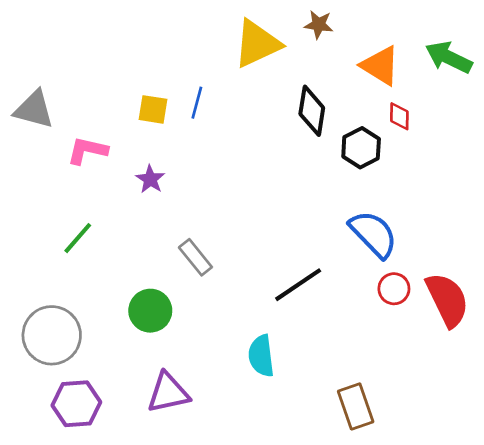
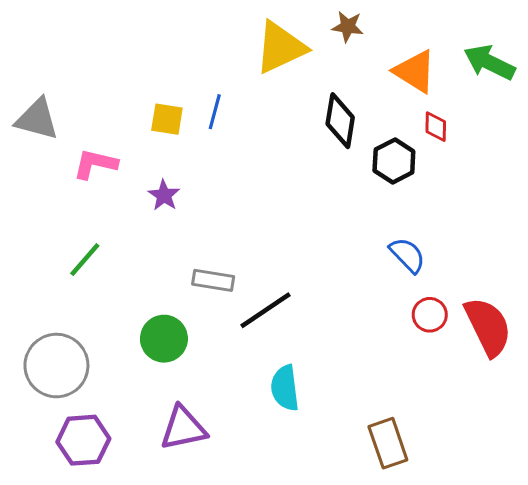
blue semicircle: (373, 234) -> (407, 255), size x0.7
gray rectangle: (195, 257) -> (213, 280), turned -42
black line: (298, 285) -> (265, 310), moved

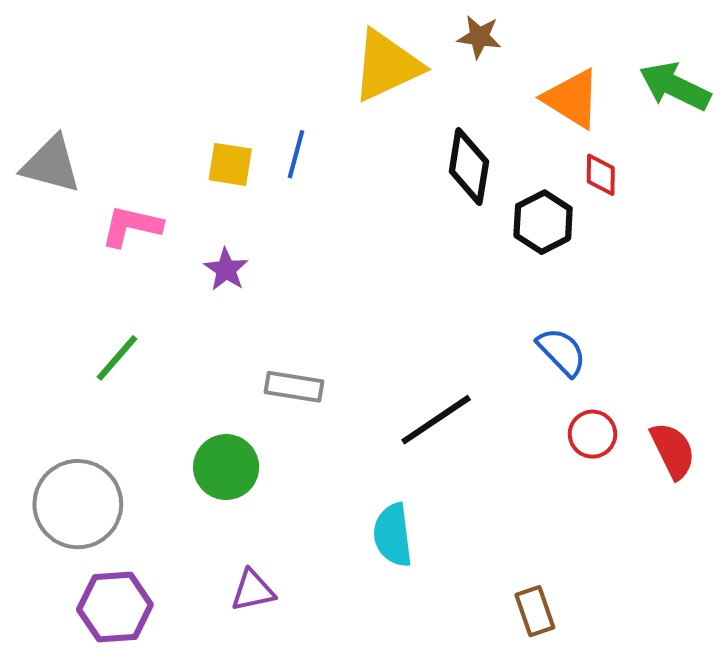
black line: (265, 310) -> (436, 420), moved
red semicircle: (488, 327) -> (673, 451), size x0.7
purple triangle: (183, 428) -> (253, 591), size x0.7
brown rectangle: (388, 443) -> (535, 611), size x0.7

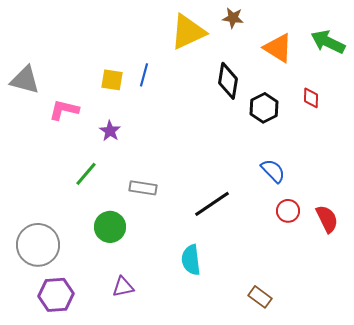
red diamond: (601, 175) -> (311, 98), moved
green line: (117, 358) -> (86, 174), moved
brown rectangle: (535, 611) -> (260, 297), turned -35

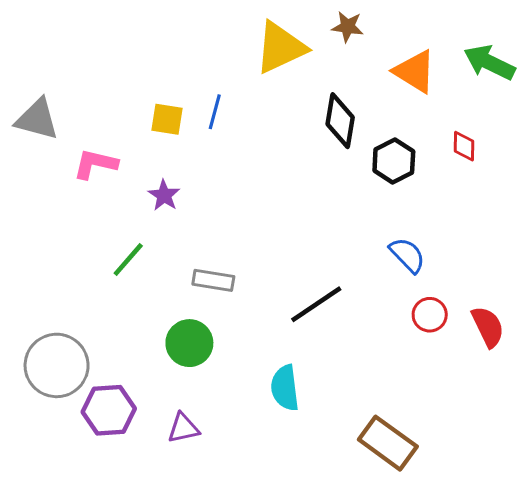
green circle: (110, 227) -> (189, 343), moved
purple hexagon: (56, 295) -> (109, 410), moved
brown rectangle: (260, 297) -> (388, 443), size x1.6

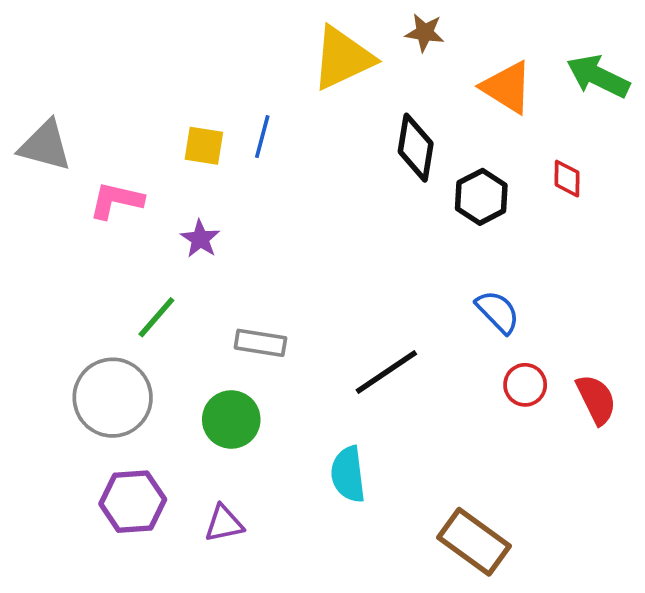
gray circle: (57, 365) -> (113, 398), moved

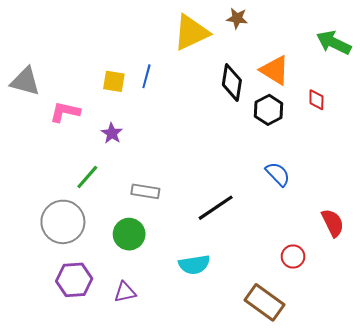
orange triangle: (507, 87) -> (275, 70), moved
red circle: (525, 385) -> (293, 257), moved
cyan semicircle: (348, 474) -> (194, 265), turned -92

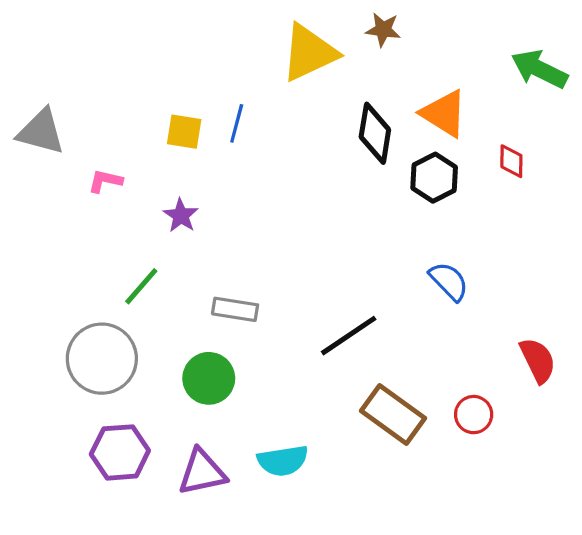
pink L-shape: (65, 112) -> (105, 181), size x0.7
cyan semicircle: (194, 265) -> (283, 461), moved
purple triangle: (125, 292) -> (202, 472), size x1.4
brown rectangle: (265, 302) -> (393, 415), moved

